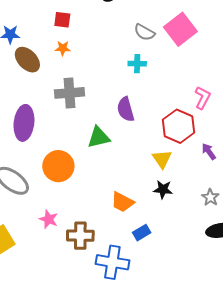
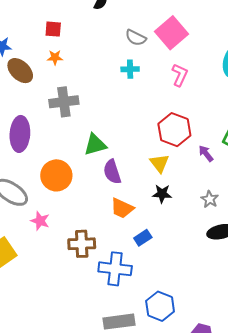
pink L-shape: (202, 98) -> (180, 75), moved
purple semicircle: (126, 109) -> (112, 172), moved
pink star: (49, 219) -> (40, 221), moved

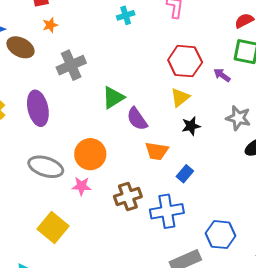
yellow triangle: (159, 163) -> (180, 97), turned 45
orange circle: (56, 175) -> (90, 154), moved
gray star: (210, 199) -> (238, 118), size x1.4

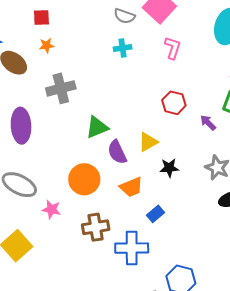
red hexagon: (185, 61) -> (174, 103), size x0.7
yellow triangle: (180, 97) -> (148, 142), moved
orange trapezoid: (157, 151) -> (131, 187), turned -40
orange circle: (90, 154) -> (84, 179), moved

